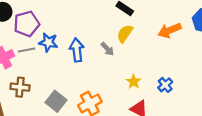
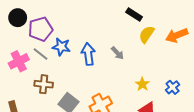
yellow semicircle: (125, 34) -> (147, 34), moved
gray line: (27, 50) -> (41, 54), turned 49
brown cross: (20, 87) -> (44, 84), moved

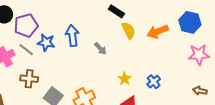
yellow semicircle: (147, 34) -> (129, 30), turned 120
blue arrow: (88, 54) -> (72, 35), moved

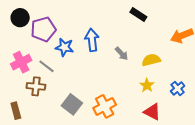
yellow semicircle: (129, 30) -> (151, 60), moved, turned -78
gray line: (26, 50) -> (47, 66), moved
brown cross: (29, 79) -> (36, 86), moved

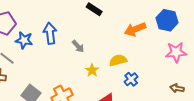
yellow semicircle: (151, 60) -> (118, 60), moved
yellow star: (147, 85) -> (92, 70), moved

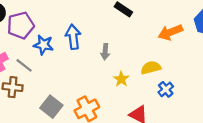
gray arrow: (78, 46) -> (105, 52), turned 48

